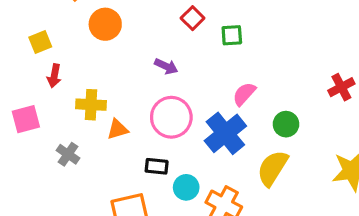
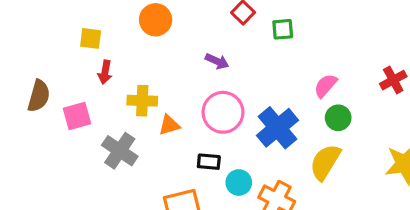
yellow square: (40, 42) -> (91, 38), turned 30
pink semicircle: (244, 94) -> (326, 86), moved
gray cross: (68, 154) -> (120, 151), size x1.5

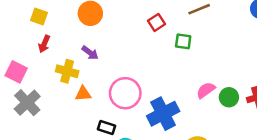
purple arrow: (217, 61) -> (90, 53), moved
pink square: (77, 116) -> (16, 72), turned 30
green circle: (338, 118) -> (229, 97), moved
gray cross: (120, 151) -> (27, 103), moved

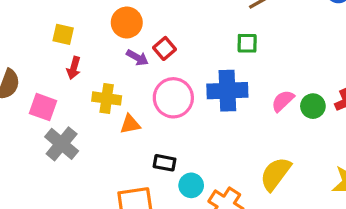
red square: (157, 22) -> (164, 48), moved
purple arrow: (90, 53) -> (137, 58), moved
pink circle: (125, 93) -> (173, 98), moved
blue cross: (163, 114) -> (227, 91), moved, turned 32

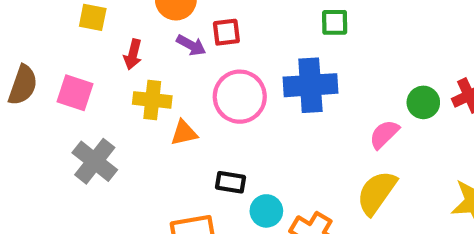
red square: (164, 48) -> (226, 32), turned 35
red arrow: (74, 68) -> (133, 54), moved
pink semicircle: (283, 101) -> (384, 134), moved
pink square: (43, 107) -> (75, 93), moved

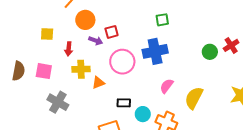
pink semicircle: (384, 134) -> (167, 86), moved

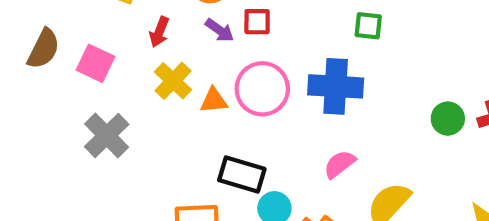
yellow cross: (81, 69) -> (173, 81), turned 30
orange triangle: (98, 83) -> (214, 100), moved
black rectangle: (124, 103) -> (242, 174), size x1.5

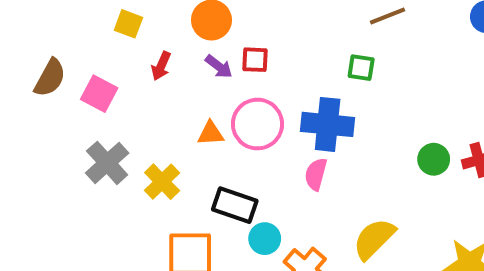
yellow cross: (173, 81) -> (162, 182), moved
pink semicircle: (340, 164) -> (316, 174), moved, turned -40

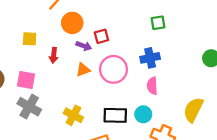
blue cross: (328, 124) -> (150, 58), size x0.7
orange triangle: (211, 133) -> (83, 70), moved
gray cross: (107, 163) -> (29, 107), moved
cyan circle: (265, 239) -> (143, 114), moved

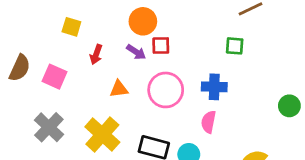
orange circle: (72, 23) -> (143, 21), moved
orange triangle: (83, 70) -> (119, 89), moved
gray cross: (29, 107) -> (49, 127), moved
yellow cross: (73, 115) -> (102, 135), size x1.4

